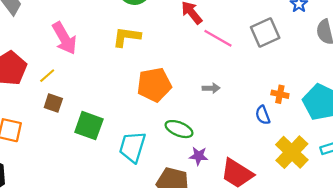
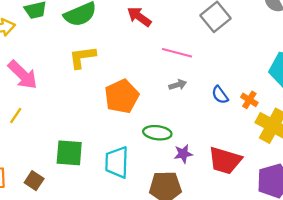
pink line: (218, 38) -> (177, 53), moved
orange cross: (280, 94) -> (249, 100), moved, turned 35
brown square: (53, 103) -> (34, 181), moved, turned 30
blue semicircle: (263, 115) -> (220, 95), moved

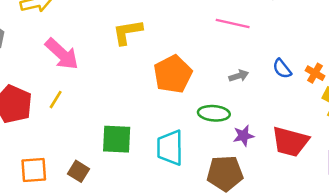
gray arrow: (178, 85) -> (239, 76), moved

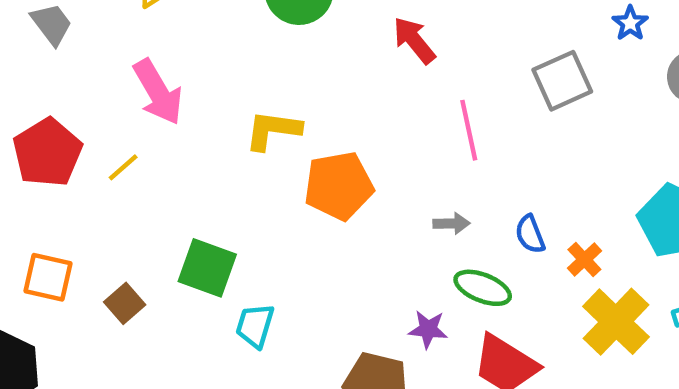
pink line: (233, 24) -> (469, 130), turned 48
yellow L-shape: (128, 32) -> (273, 130), moved
green ellipse: (214, 113) -> (483, 288), moved
cyan trapezoid: (170, 148) -> (255, 326), moved, size x0.7

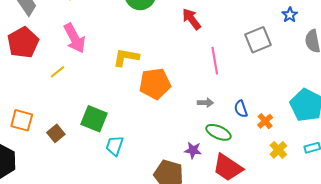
red pentagon: (47, 153) -> (23, 42), moved
yellow cross: (616, 322) -> (278, 150), size x0.6

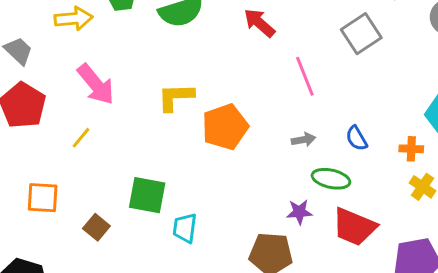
orange square: (22, 120) -> (43, 198), moved
orange cross: (265, 121) -> (411, 149), moved, turned -35

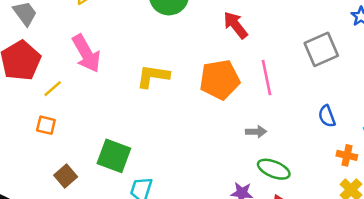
orange pentagon: (225, 127) -> (220, 80), moved
yellow line: (81, 138) -> (53, 89), moved
blue semicircle: (356, 138) -> (327, 116), moved
orange square: (43, 198) -> (46, 125), moved, size x0.7

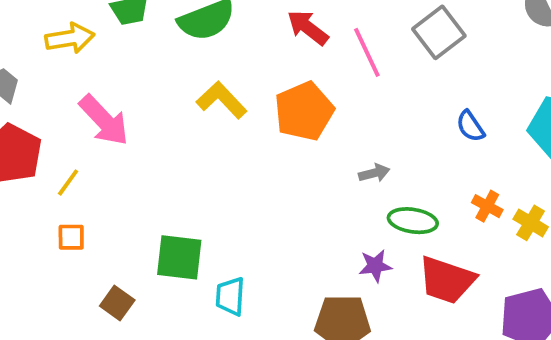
yellow L-shape: (153, 76) -> (222, 100), moved, turned 52
pink line: (267, 78) -> (367, 52), moved
orange cross: (347, 155) -> (487, 206), moved, turned 30

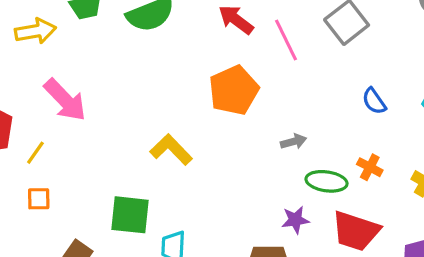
yellow L-shape: (222, 100) -> (171, 150), moved
orange cross: (487, 206) -> (370, 167), moved

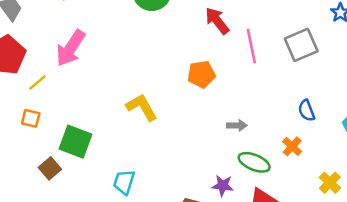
orange pentagon: (234, 90) -> (201, 74), size x0.7
pink arrow: (65, 100) -> (71, 48), turned 63
orange cross: (370, 167) -> (292, 146), moved
green square: (130, 215) -> (76, 142), moved

